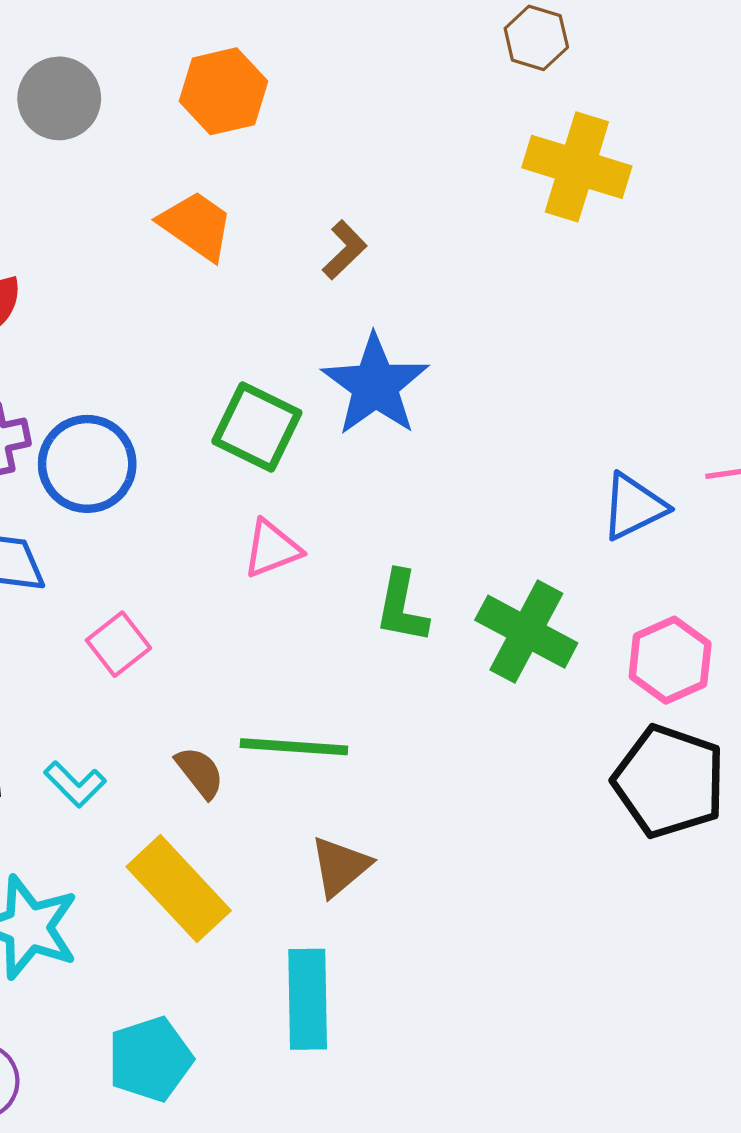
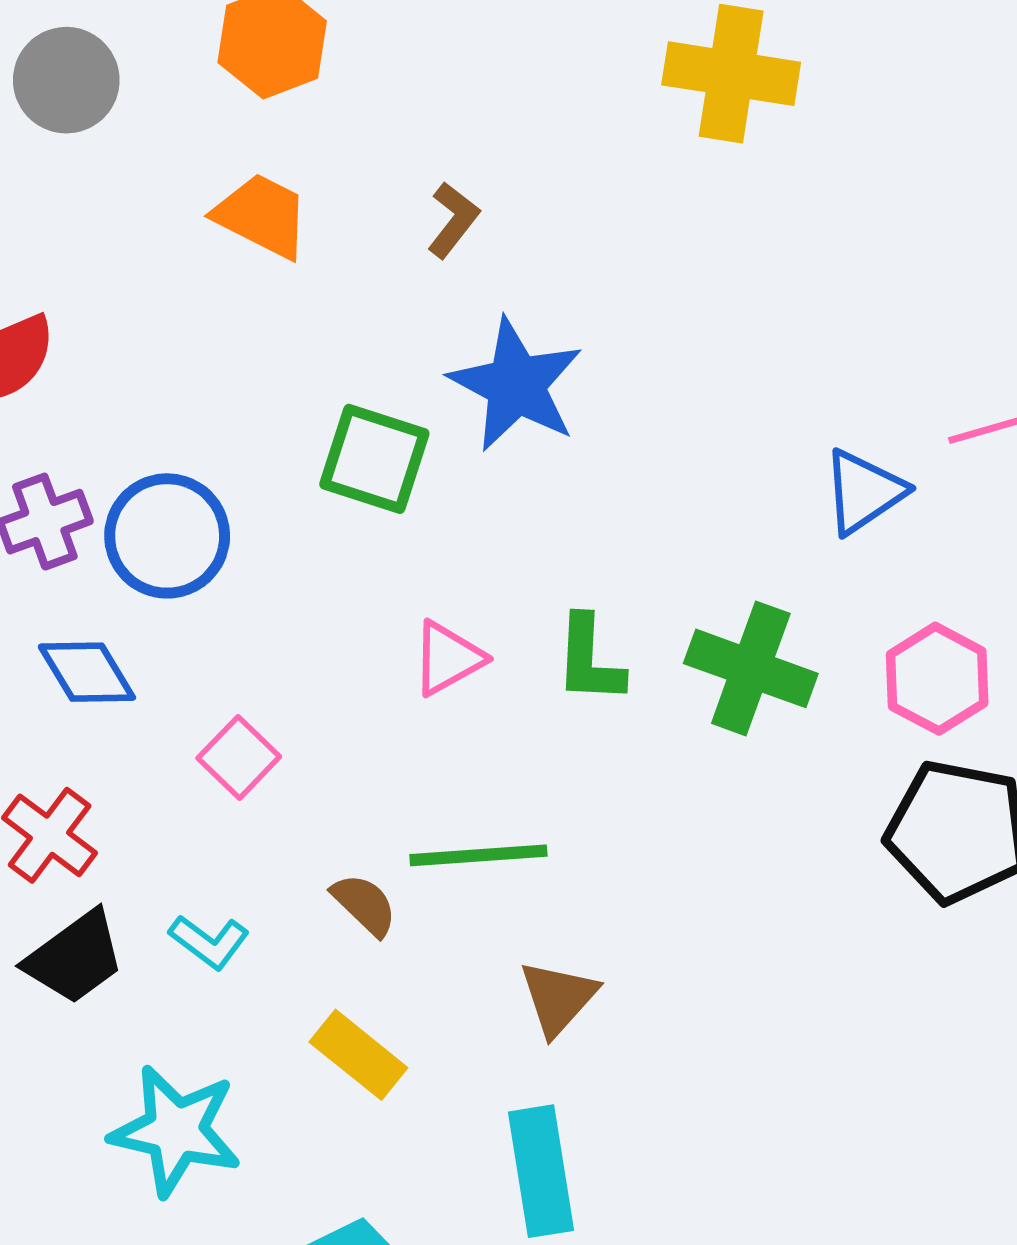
pink triangle: (272, 549) -> (448, 658), moved
yellow rectangle: (179, 889) -> (358, 1055), size x0.7

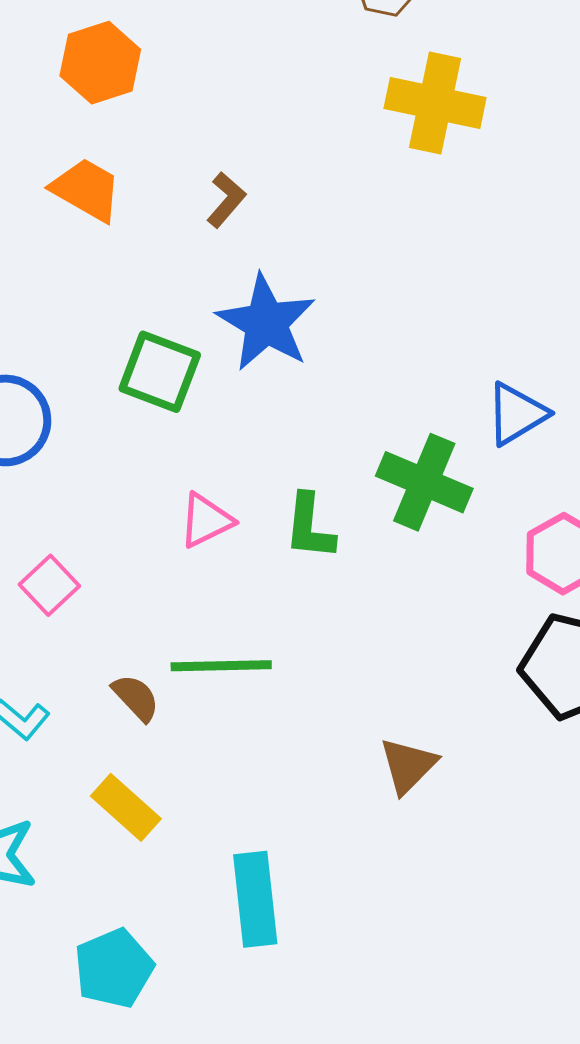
green cross: (751, 668) -> (424, 482), moved
brown triangle: (558, 998) -> (408, 766), moved

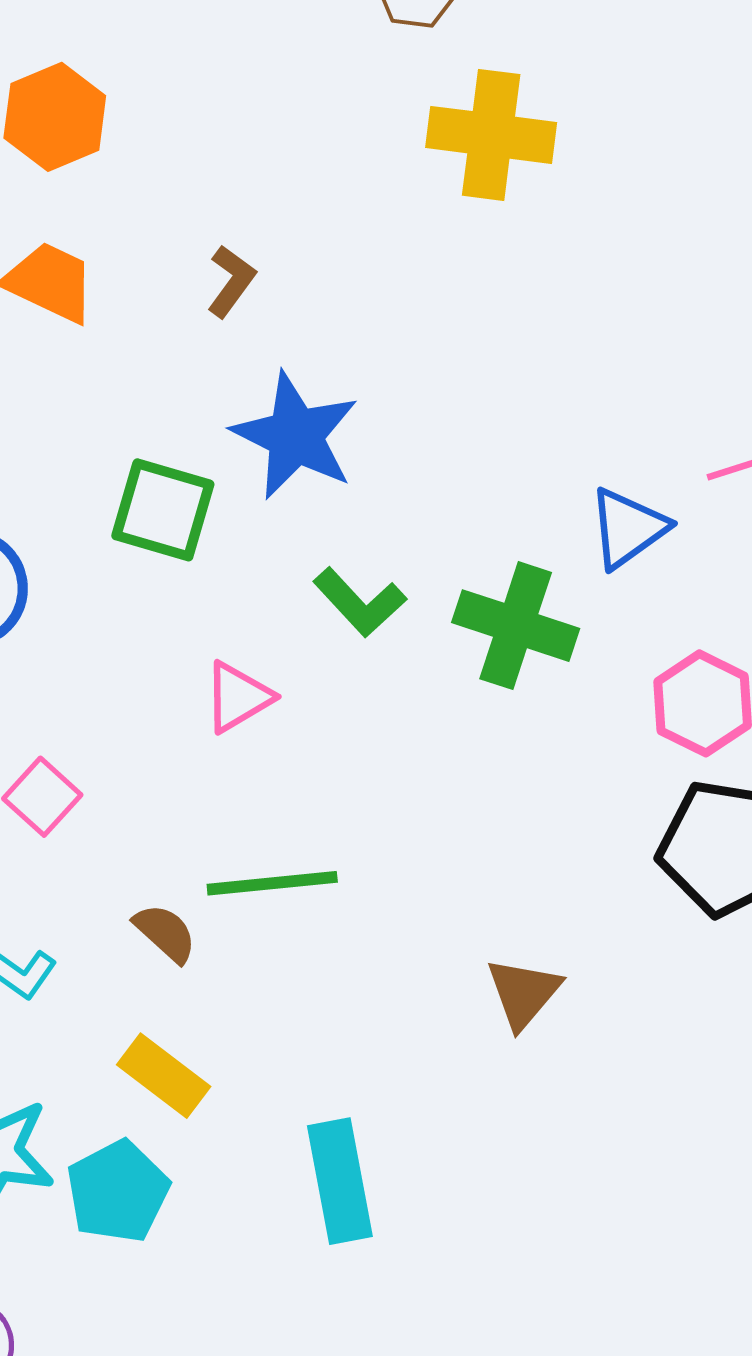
green L-shape: (310, 527) -> (360, 602), moved, turned -44
cyan pentagon: (114, 968) -> (118, 1192), moved

